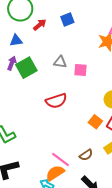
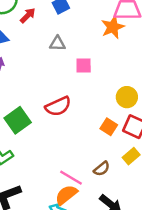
gray triangle: (60, 62) -> (58, 44), moved
green square: (26, 68) -> (18, 120), moved

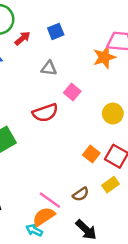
pink square: (84, 65) -> (72, 92), turned 35
yellow circle: (127, 97) -> (113, 114), moved
red semicircle: (58, 106) -> (45, 113), moved

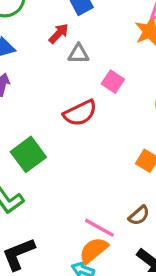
red arrow: (22, 38) -> (59, 34), moved

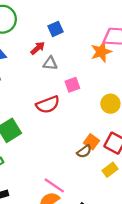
pink square: (113, 82) -> (72, 85), turned 32
brown semicircle: (139, 215) -> (84, 151), moved

